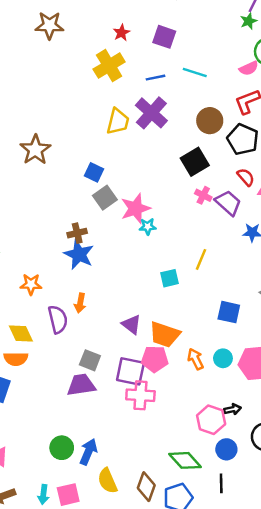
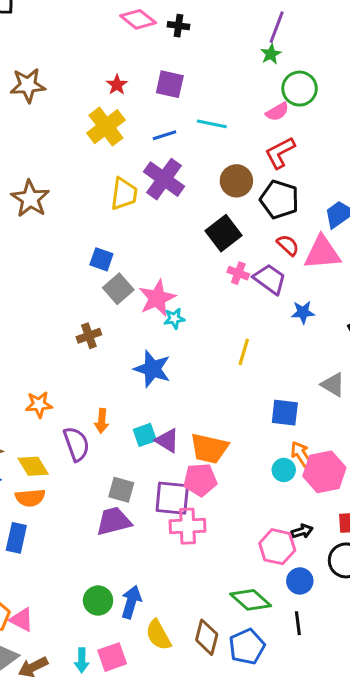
brown star: (35, 150) -> (30, 199), moved
blue star: (79, 254) -> (152, 369), moved
cyan square: (170, 278) -> (145, 435), moved
orange arrow: (196, 359) -> (301, 454), moved

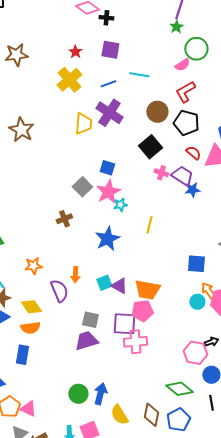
black cross: (179, 26) -> (106, 18), moved
blue square: (101, 259) -> (107, 168), moved
blue star: (303, 312) -> (192, 190), moved
yellow line: (244, 352) -> (149, 225), moved
blue star: (152, 369) -> (107, 239), turned 30

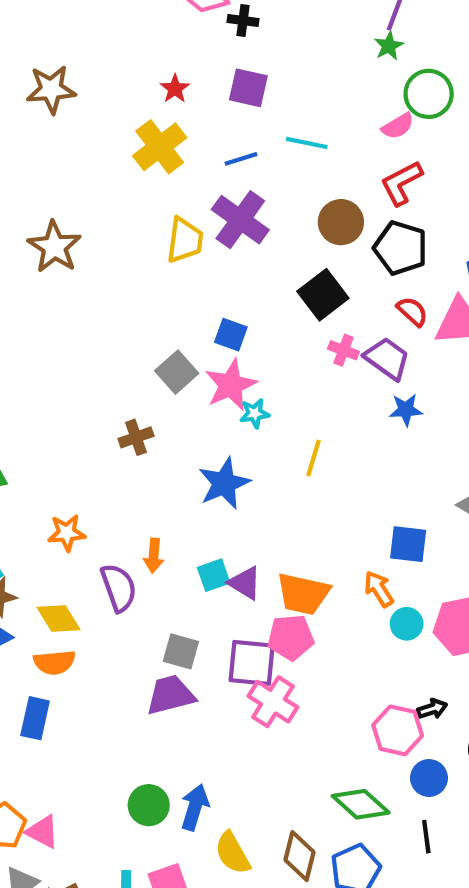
blue star: (192, 190) -> (406, 410), moved
orange arrow: (208, 291) -> (379, 589), moved
pink cross: (135, 342) -> (273, 702), turned 35

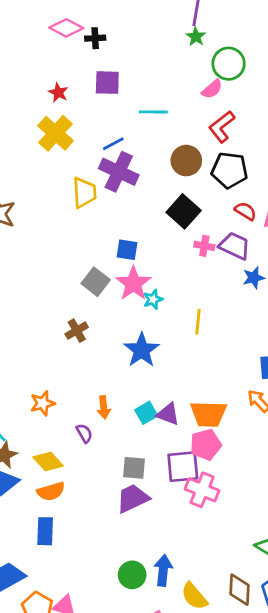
blue line: (241, 159) -> (113, 144), moved
purple semicircle: (119, 588) -> (84, 433), size x0.6

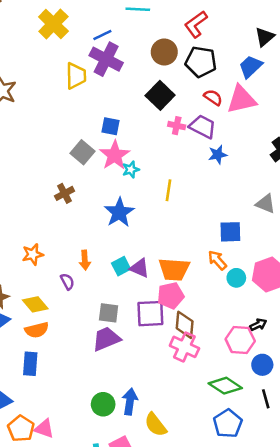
pink cross: (202, 490) -> (184, 347), moved
brown diamond: (239, 590) -> (185, 325), moved

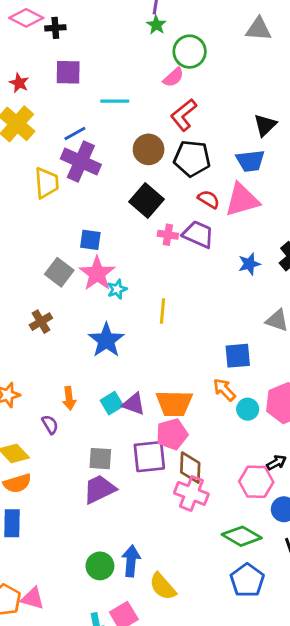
blue trapezoid: (250, 67) -> (250, 161), turned -140
blue star: (218, 155) -> (249, 264), moved

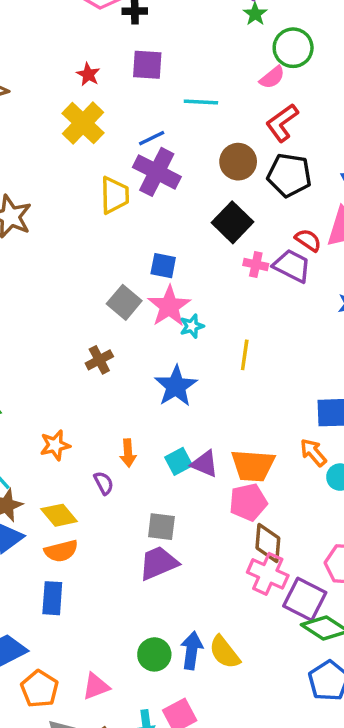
red semicircle: (209, 199) -> (308, 240), moved
purple square: (149, 457) -> (305, 599), moved, turned 30
yellow semicircle: (163, 586) -> (224, 652), moved
pink triangle: (33, 598) -> (96, 686), moved, turned -40

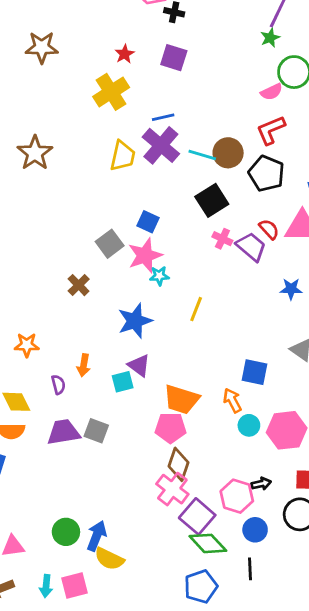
cyan line: (201, 102) -> (202, 155), moved
brown cross: (99, 360) -> (79, 285), turned -30
purple triangle: (205, 464) -> (139, 365), moved
purple trapezoid: (158, 563) -> (63, 432), moved
yellow semicircle: (224, 652) -> (109, 559), moved, turned -40

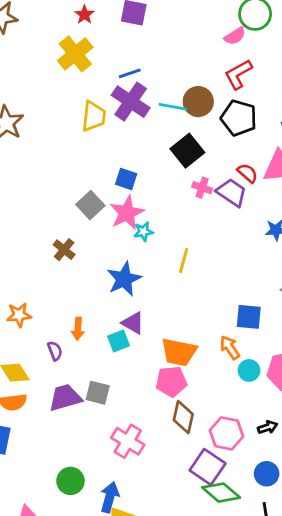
pink cross: (172, 489) -> (128, 441), moved
pink hexagon: (237, 496) -> (227, 433), moved
green circle: (66, 532) -> (70, 481), moved

